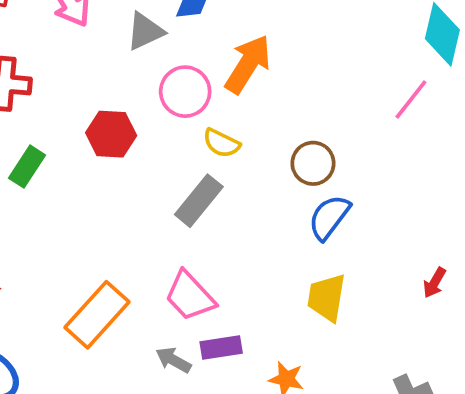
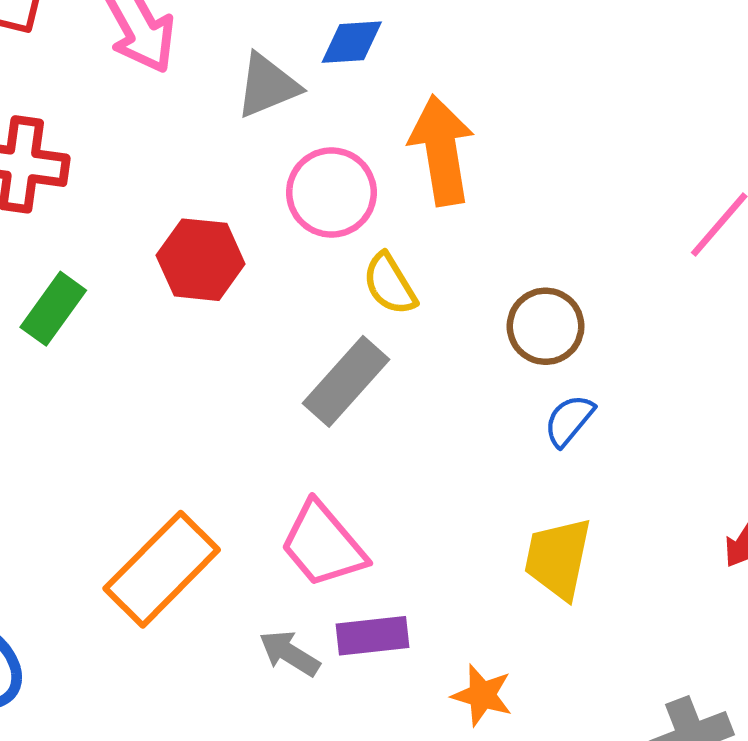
orange arrow: (248, 64) -> (442, 150), turned -44
yellow semicircle: (221, 143) -> (390, 284), turned 30
blue semicircle: (329, 217) -> (569, 420), size x0.7

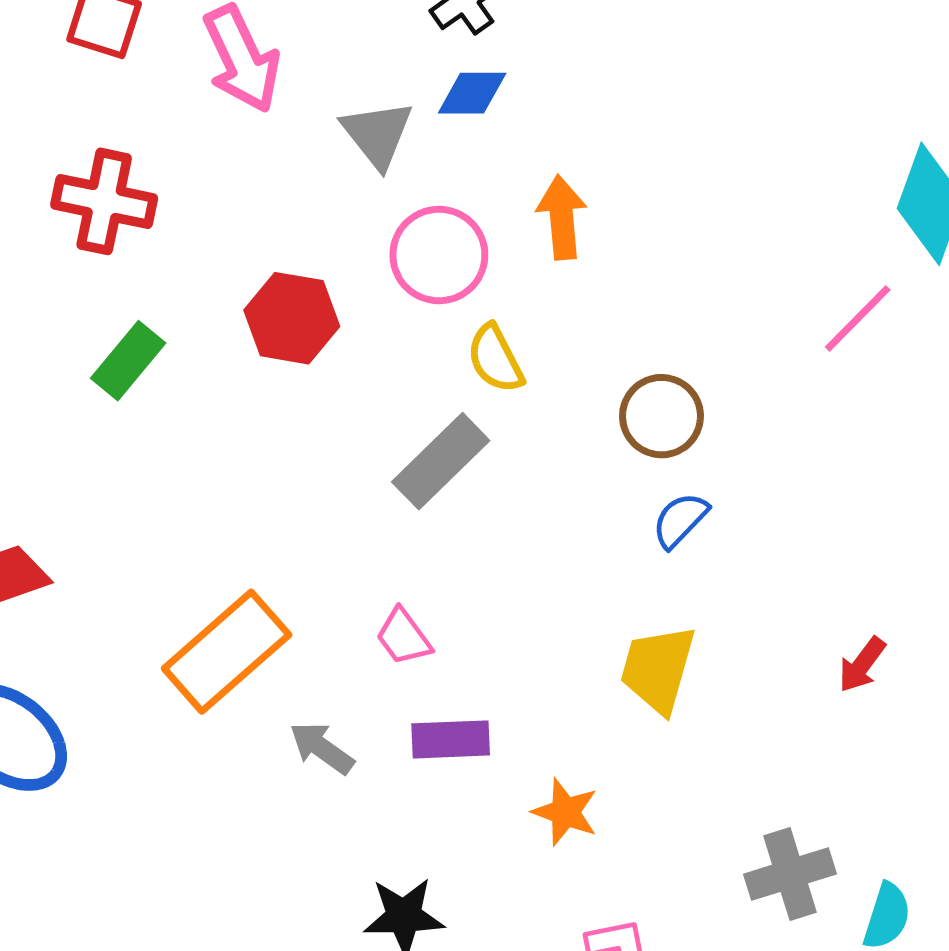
gray triangle: (267, 86) -> (377, 134), turned -50
orange arrow: (442, 150) -> (562, 217), size x0.7
pink trapezoid: (323, 545) -> (404, 637), size x0.6
gray arrow: (289, 653) -> (322, 748), moved

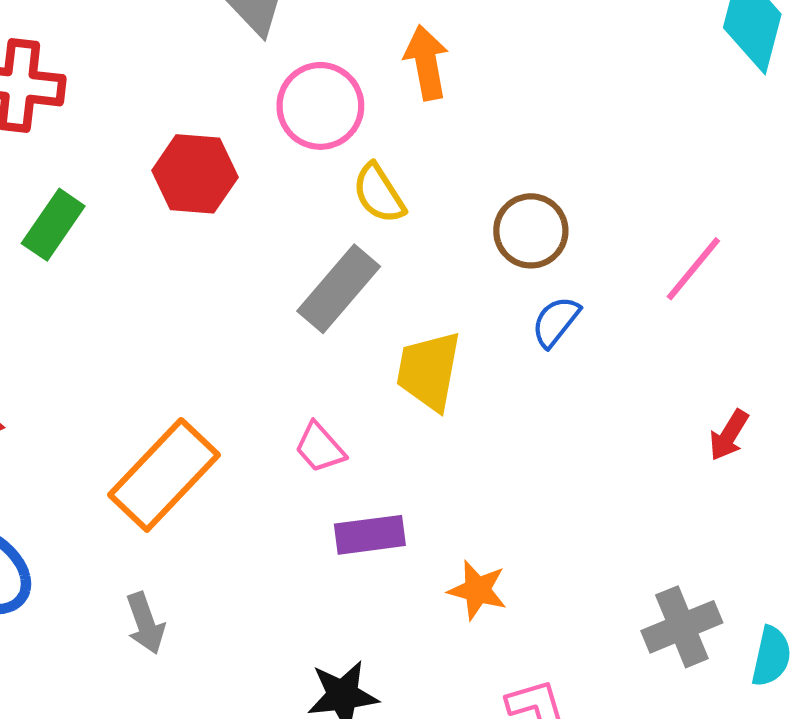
pink line: (858, 318) -> (693, 269), moved
yellow trapezoid: (658, 669) -> (429, 371), moved
gray arrow: (322, 748) -> (145, 623), moved, turned -140

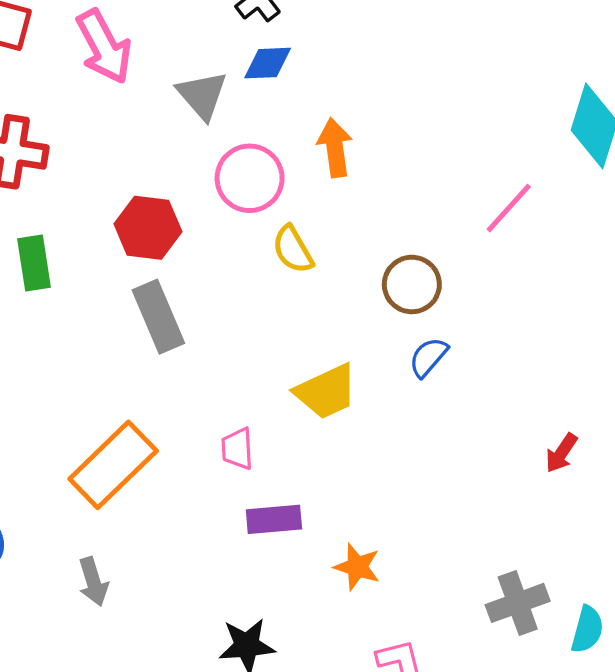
green rectangle: (53, 225) -> (34, 263), turned -46
pink line: (693, 269) -> (509, 208), moved
gray rectangle: (339, 289) -> (158, 317), moved, turned -66
yellow trapezoid: (429, 371) -> (326, 392), turned -128
pink trapezoid: (320, 448) -> (237, 449), turned 36

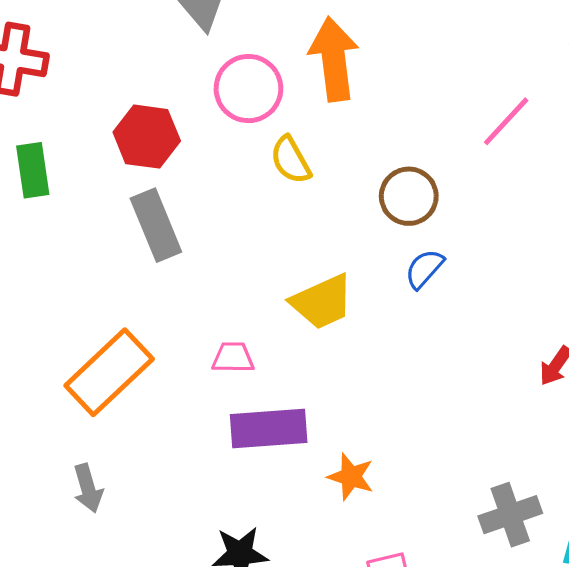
orange arrow: (335, 148) -> (334, 59), size x1.4
pink trapezoid: (237, 449) -> (233, 358), turned 93
purple rectangle: (274, 519) -> (269, 428), size x1.4

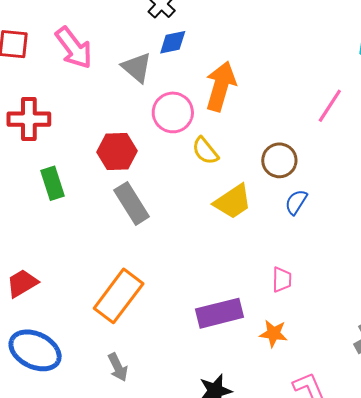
orange arrow: (334, 59) -> (221, 86), turned 33
yellow trapezoid: (322, 302) -> (233, 202), moved
pink trapezoid: (233, 358) -> (282, 280), moved, turned 100

